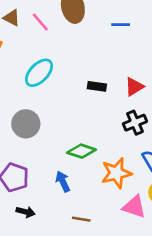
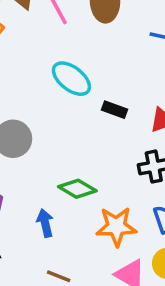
cyan ellipse: (39, 73) -> (71, 79), moved, turned 72

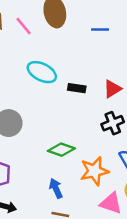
blue arrow: (45, 223) -> (56, 188), moved

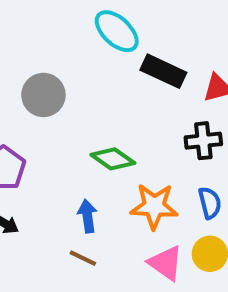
black rectangle: (77, 88) -> (163, 71), size x1.5

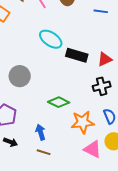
blue arrow: (87, 216) -> (41, 132), moved
brown line: (83, 258) -> (44, 152), moved

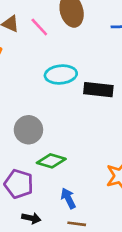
cyan ellipse: (51, 39) -> (61, 74), turned -30
green diamond: (59, 102) -> (51, 161), moved

